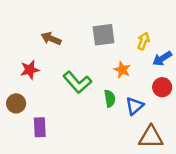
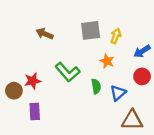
yellow arrow: (143, 41) -> (116, 36), moved
red star: (30, 70) -> (33, 81), moved

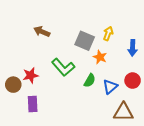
gray square: (91, 30) -> (85, 41), moved, turned 30
blue arrow: (142, 51) -> (133, 48), turned -56
red circle: (142, 76) -> (133, 81), moved
green semicircle: (96, 86) -> (90, 81), turned 40

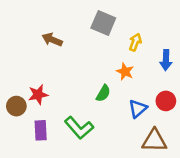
gray square: (85, 41) -> (103, 23), moved
green L-shape: (63, 67) -> (79, 128), moved
green semicircle: (90, 81) -> (103, 93), moved

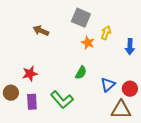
orange star: (125, 72) -> (88, 43), moved
red circle: (166, 101) -> (130, 89), moved
brown circle: (16, 106) -> (11, 93), moved

